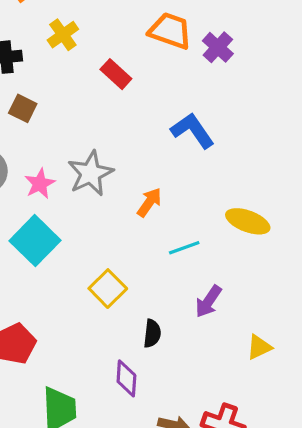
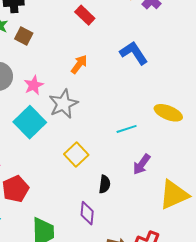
gray star: (90, 173) -> (63, 104), moved
orange arrow: (149, 202) -> (79, 64), moved
yellow triangle: (259, 347) -> (174, 195), size x1.8

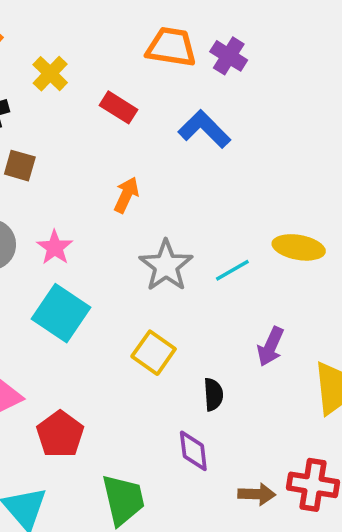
blue L-shape: (134, 53) -> (204, 129), moved
gray star: (63, 104) -> (166, 266), moved
cyan line: (127, 129) -> (232, 270), moved

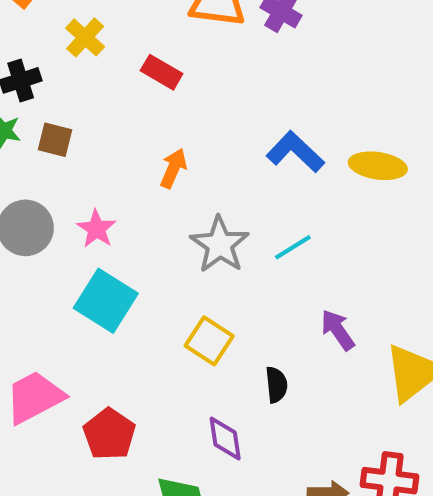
blue L-shape: (204, 129) -> (295, 152), moved
yellow ellipse: (299, 247) -> (378, 166), moved
purple arrow: (271, 347) -> (338, 330), turned 123
purple diamond: (193, 451) -> (225, 439), moved

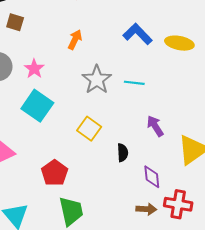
cyan line: (293, 247) -> (134, 83), turned 36
red pentagon: (109, 434) -> (55, 173), moved
purple diamond: (225, 439) -> (152, 177), moved

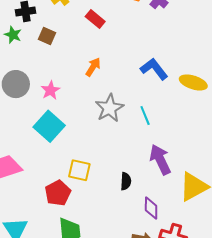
brown square: (15, 22) -> (47, 36), moved
cyan line: (134, 83) -> (145, 115), turned 54
purple arrow: (155, 126) -> (160, 160), size x1.4
yellow square: (89, 129) -> (79, 170), moved, turned -30

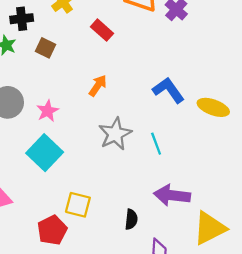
purple arrow: (160, 160) -> (172, 195), turned -60

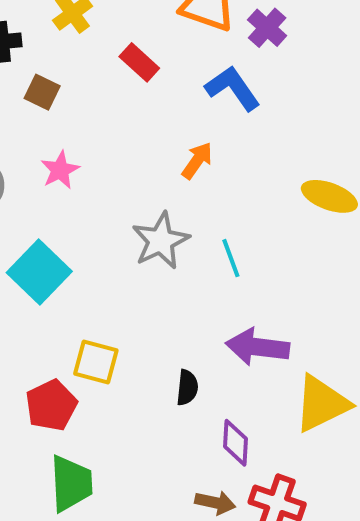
orange arrow: (98, 86) -> (197, 160), moved
blue L-shape: (168, 90) -> (233, 88), moved
pink star: (48, 111) -> (60, 170), moved

